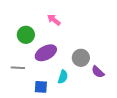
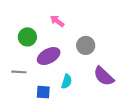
gray circle: (81, 58) -> (86, 45), moved
purple semicircle: (98, 72) -> (104, 76), size x1.5

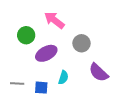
pink arrow: (57, 21) -> (54, 20), size x1.5
gray line: (19, 72) -> (17, 84), moved

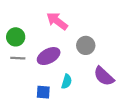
green circle: (26, 35) -> (16, 37), moved
gray line: (17, 84) -> (18, 58), moved

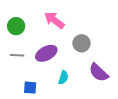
green circle: (16, 37) -> (16, 26), moved
blue square: (43, 92) -> (30, 88), moved

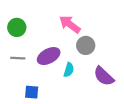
pink arrow: (54, 20) -> (70, 24), moved
cyan semicircle: (63, 77) -> (69, 70), moved

